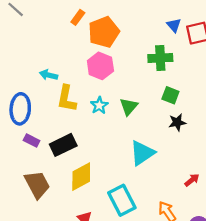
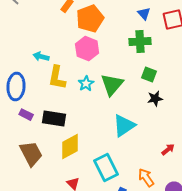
blue triangle: (174, 25) -> (144, 14), moved
green triangle: (129, 107) -> (112, 85), size x1.4
black rectangle: (63, 145) -> (54, 119), turned 35

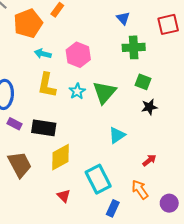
blue triangle: (144, 14) -> (123, 18), moved
orange pentagon: (90, 19) -> (28, 23), moved
cyan arrow: (41, 57) -> (43, 54), moved
cyan triangle: (124, 126) -> (117, 135), size x0.7
red arrow: (168, 150) -> (149, 160), moved

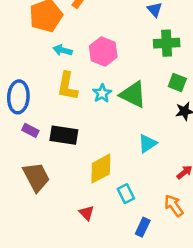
green triangle: (104, 92) -> (133, 94), turned -45
yellow diamond: (60, 157) -> (101, 169), moved
cyan rectangle: (98, 179) -> (126, 194), size x0.6

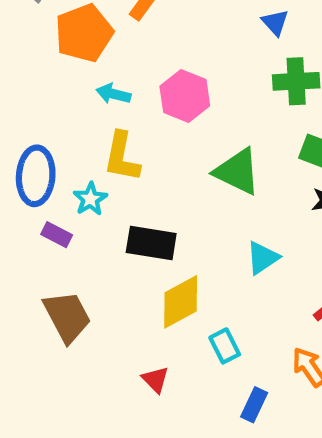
cyan star: (102, 93) -> (90, 199), moved
black rectangle: (64, 135) -> (151, 243), moved

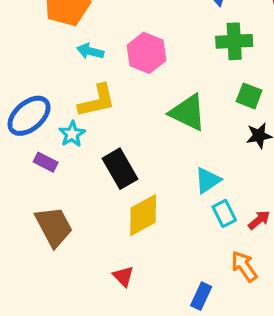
yellow L-shape: (122, 157) -> (97, 101), turned -114
blue ellipse: (36, 176) -> (29, 116), turned 45
black rectangle: (151, 243) -> (120, 169), turned 51
cyan rectangle: (225, 346) -> (224, 213), moved

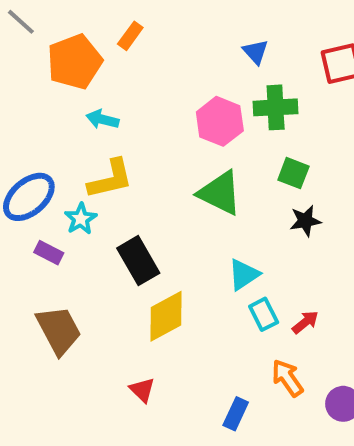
pink hexagon: (146, 53) -> (220, 121), moved

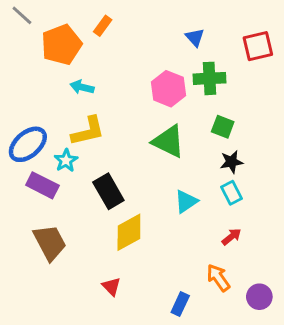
purple rectangle: (49, 253) -> (42, 185), size x1.5
cyan rectangle: (264, 314) -> (231, 193), moved

